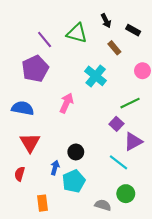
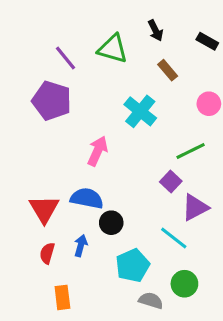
black rectangle: (133, 30) -> (207, 41), moved
purple pentagon: (35, 69) -> (52, 101), turned -30
blue semicircle: (23, 108) -> (87, 198), moved
red semicircle: (20, 174) -> (47, 253), moved
cyan pentagon: (74, 181) -> (133, 265), moved

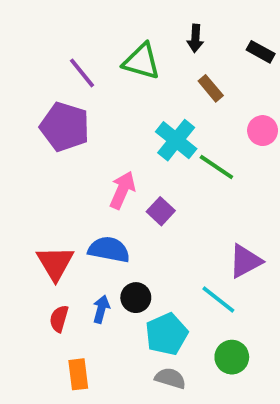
black arrow: (155, 31) -> (195, 38), turned 30
green line: (191, 151) -> (216, 167), moved, turned 60
purple square: (171, 182) -> (161, 211), moved
black circle: (111, 223) -> (136, 298), moved
gray semicircle: (151, 301) -> (170, 378), moved

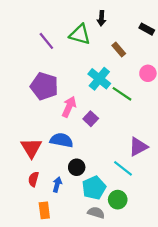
black arrow: (195, 38) -> (101, 18), moved
purple pentagon: (65, 127) -> (44, 86), moved
blue arrow: (101, 309) -> (57, 185), moved
green circle: (232, 357) -> (118, 200), moved

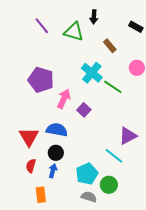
purple line: (46, 41) -> (42, 26), moved
black circle: (77, 167) -> (56, 153), moved

